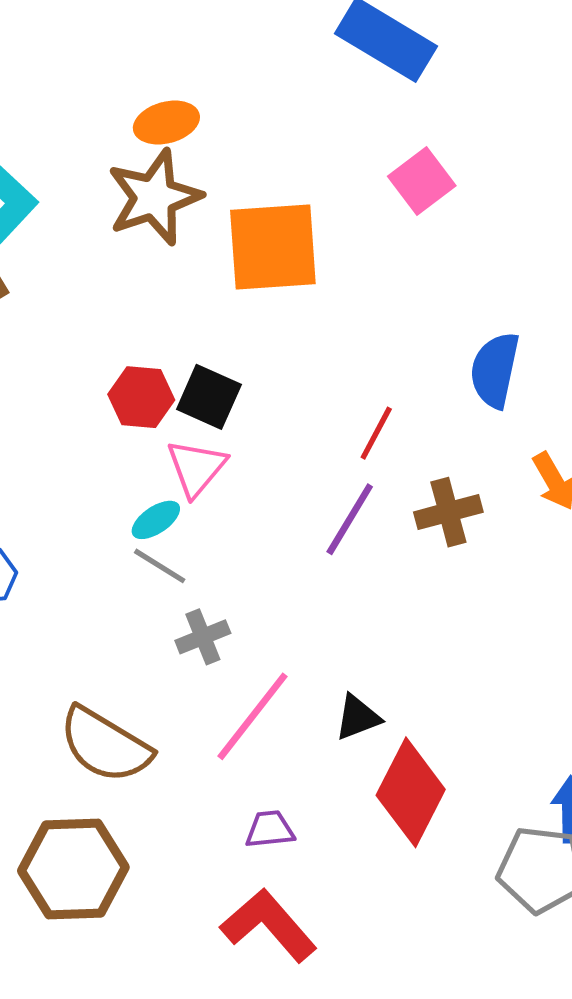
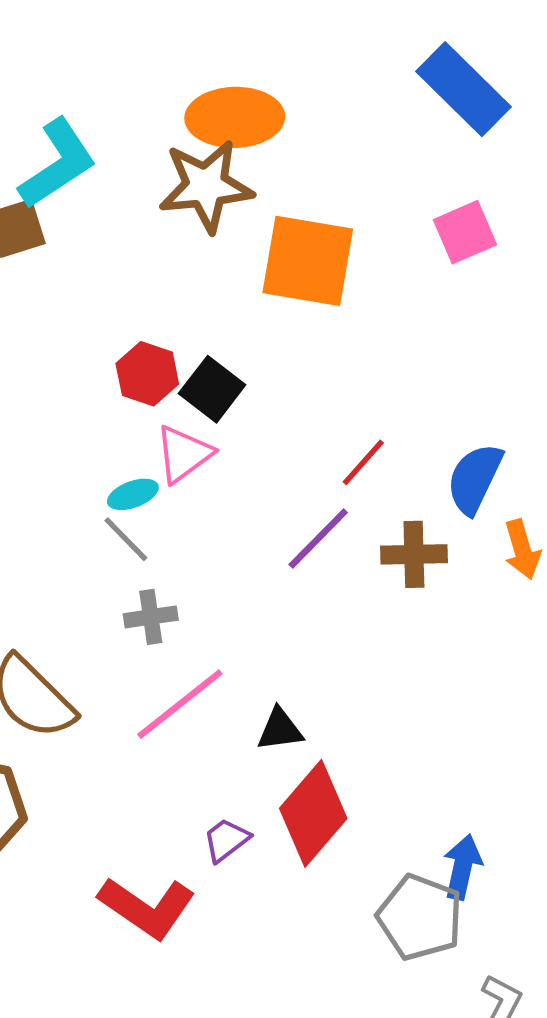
orange ellipse: (166, 123) -> (235, 117), size x1.5
blue semicircle: (495, 370) -> (475, 479), moved
purple trapezoid: (270, 829) -> (226, 840), moved, turned -45
red L-shape: (269, 925) -> (147, 907), turned 152

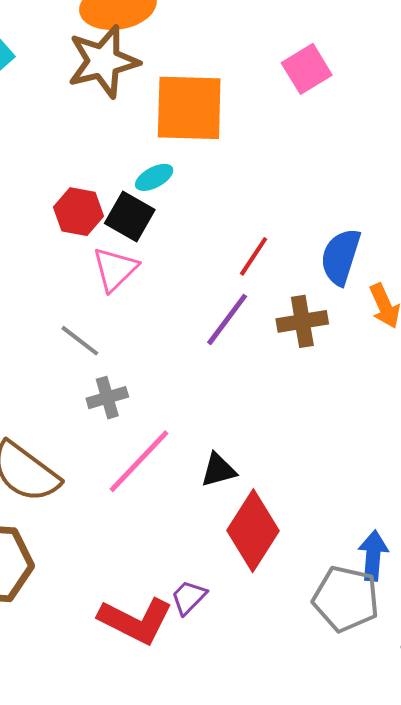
cyan ellipse: (133, 494) -> (154, 177), moved
purple trapezoid: (226, 840) -> (189, 597), moved

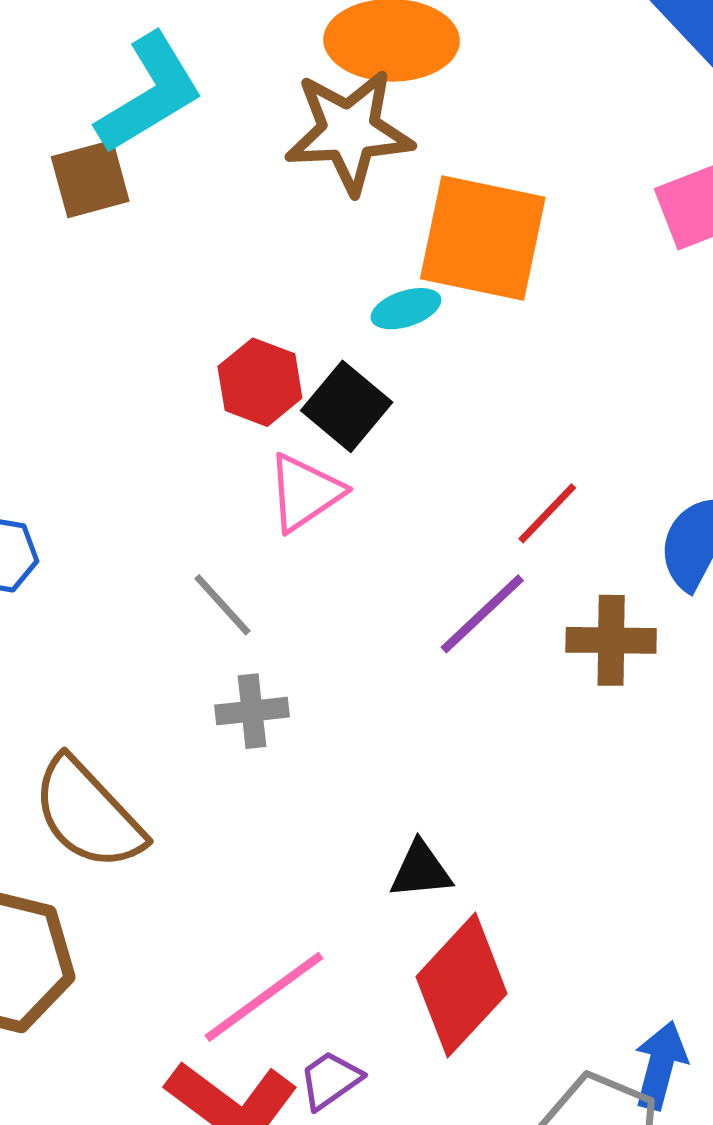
cyan ellipse: (154, 177) -> (406, 309), moved
pink line: (139, 461) -> (264, 997), moved

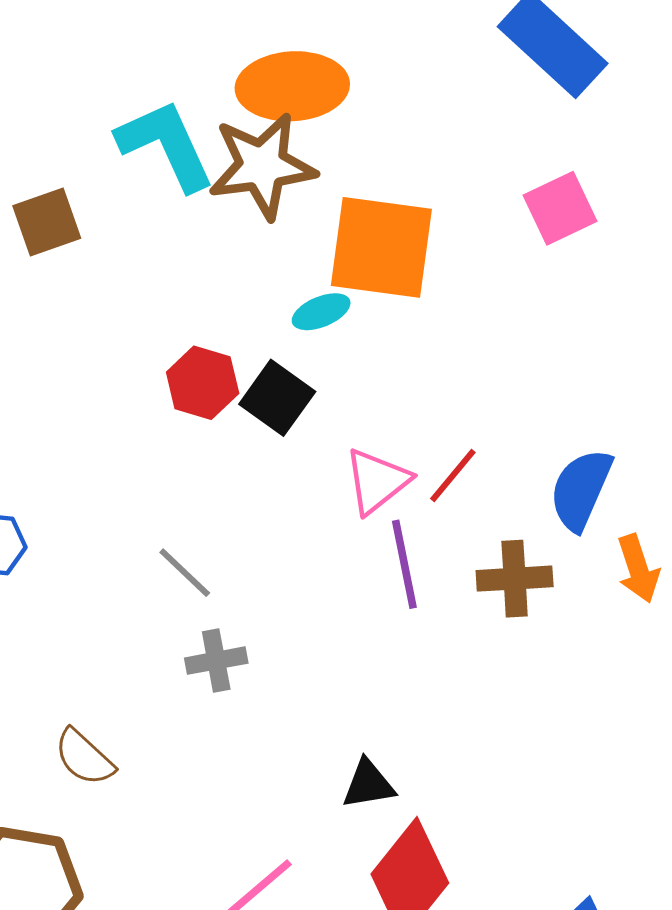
cyan L-shape: (150, 94) -> (166, 145), moved, turned -79
pink triangle: (305, 492) -> (377, 481), moved
purple line: (482, 614) -> (404, 564), turned -54
brown semicircle: (88, 814) -> (84, 757), size x0.6

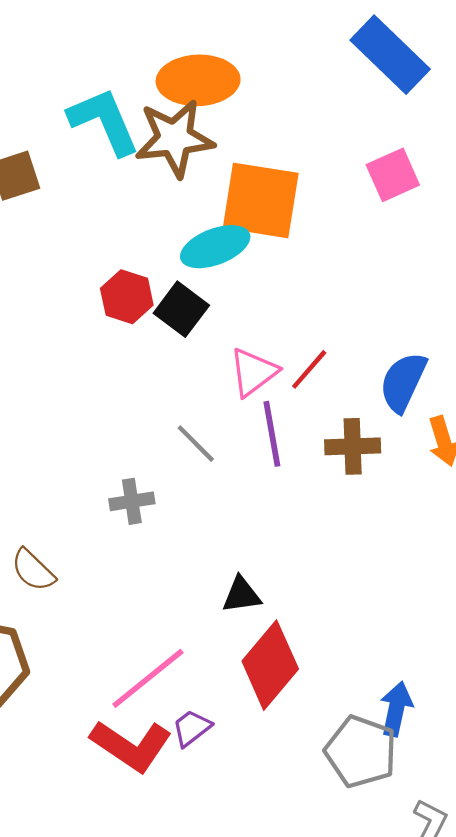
cyan ellipse: (321, 312) -> (215, 247), size x1.6
gray line: (185, 573) -> (196, 444), moved

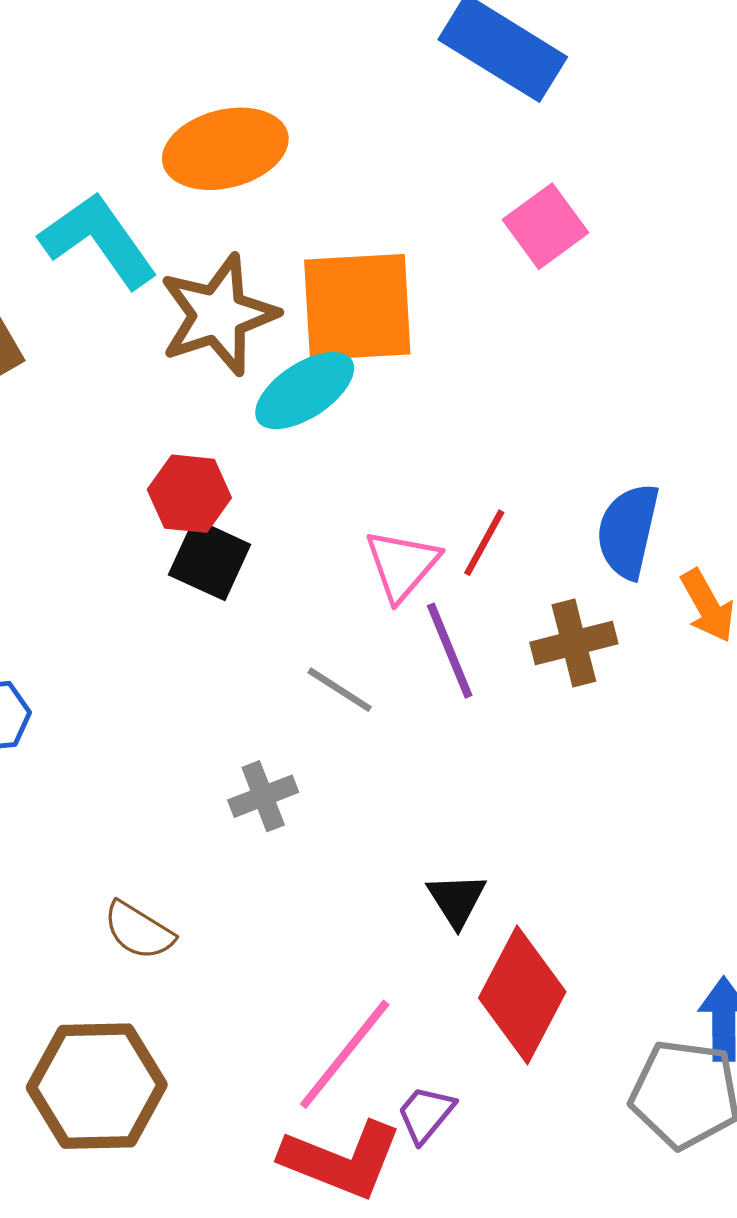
brown star: (174, 138) -> (218, 315), moved
black square: (181, 309) -> (210, 560), moved
black triangle: (241, 595) -> (457, 900), turned -42

